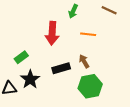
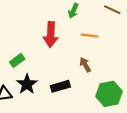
black rectangle: (61, 68) -> (60, 86), moved
green hexagon: (90, 86) -> (109, 94), moved

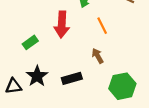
orange line: (90, 36) -> (102, 26), turned 56
green rectangle: (17, 60) -> (30, 42), moved

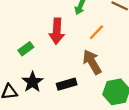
orange line: (102, 26) -> (96, 32), turned 70
brown arrow: (98, 56) -> (92, 62), size x1.6

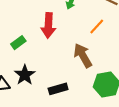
orange line: (96, 32) -> (97, 26), moved
black rectangle: (67, 84) -> (58, 89), moved

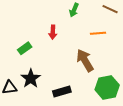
red arrow: (48, 25) -> (53, 32), size x0.6
orange line: (97, 26) -> (98, 33), turned 42

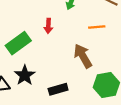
green rectangle: (25, 48) -> (18, 43), size x1.6

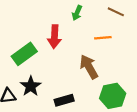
red arrow: (48, 26) -> (54, 37), size x1.5

